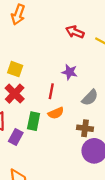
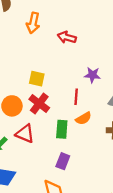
red arrow: (75, 32) -> (67, 37), moved
purple rectangle: (16, 137) -> (63, 161), moved

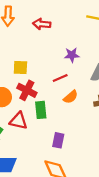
red line: (76, 97) -> (60, 78), turned 72
green rectangle: (62, 129) -> (41, 110), moved

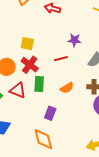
orange semicircle: (71, 97) -> (67, 88), moved

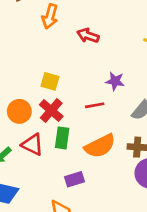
orange semicircle: (67, 88) -> (100, 146), size x1.6
purple rectangle: (50, 113) -> (74, 179), turned 48

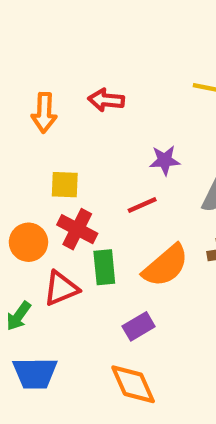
orange arrow: (50, 16) -> (44, 113), moved
red triangle: (32, 145) -> (61, 288), turned -35

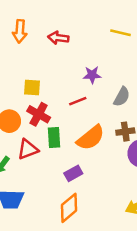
orange arrow: (44, 113) -> (20, 31), moved
orange diamond: (133, 384) -> (69, 208), turned 72

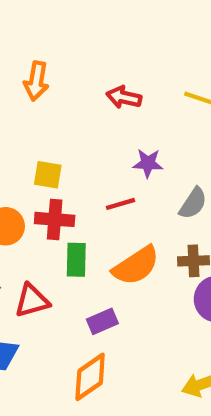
red arrow: (58, 38) -> (124, 97), moved
red cross: (39, 114) -> (55, 219), turned -30
red triangle: (28, 149) -> (32, 301), moved

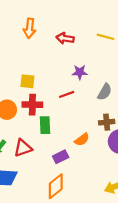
orange arrow: (36, 81) -> (30, 28), moved
orange semicircle: (136, 266) -> (82, 140), moved, size x0.6

